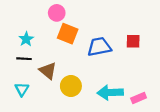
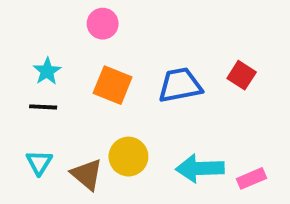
orange square: (68, 34) -> (113, 85), moved
red square: (133, 41) -> (242, 75), turned 32
brown triangle: (48, 71) -> (87, 174), moved

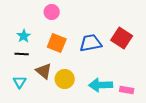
red square: (242, 75) -> (122, 38), size x1.5
brown triangle: (87, 174) -> (44, 71), moved
pink rectangle: (251, 178) -> (127, 90), turned 32

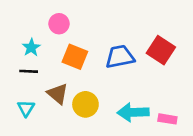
pink circle: (52, 12) -> (59, 24), moved

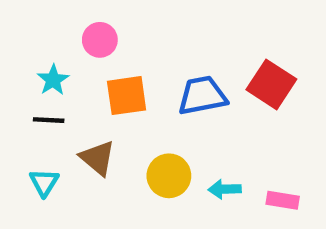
orange square: (75, 57) -> (127, 96), turned -30
yellow circle: (85, 104) -> (169, 176), moved
cyan arrow: (133, 112) -> (225, 189), size x0.6

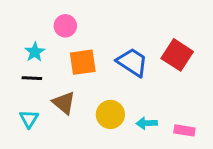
blue trapezoid: (202, 96) -> (132, 62), turned 44

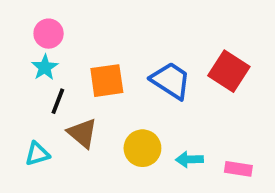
pink circle: (65, 26) -> (49, 34), moved
black line: (32, 78) -> (58, 101), moved, turned -72
cyan triangle: (29, 119) -> (37, 154), turned 42

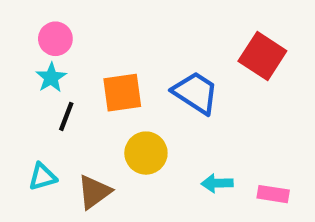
red square: (229, 71) -> (262, 56), moved
brown triangle: (82, 133) -> (94, 192), moved, turned 44
yellow circle: (142, 148) -> (146, 153), moved

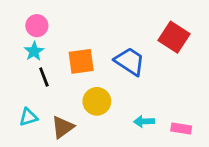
black line: (66, 116) -> (44, 77), turned -42

